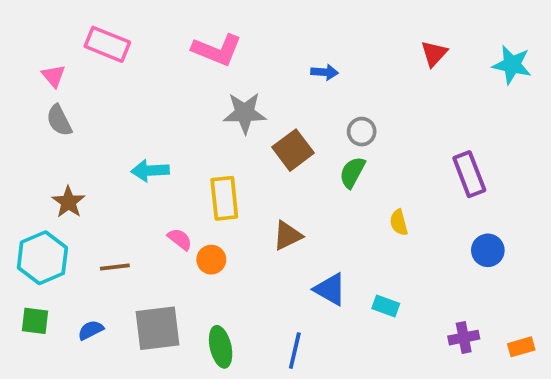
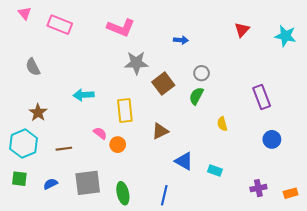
pink triangle: (54, 76) -> (25, 13), moved

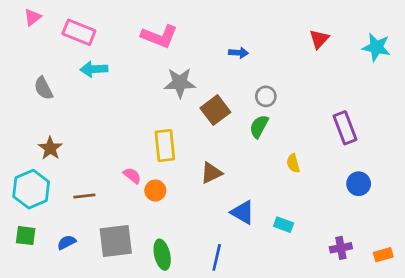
pink triangle: (25, 13) -> (32, 17), turned 32
cyan arrow: (84, 95) -> (94, 69), moved

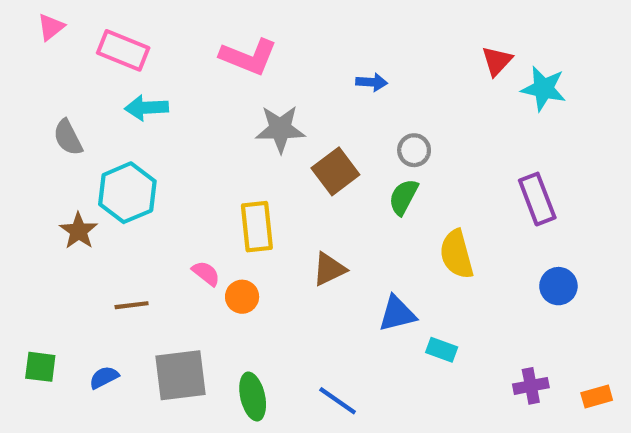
cyan star: (376, 47) -> (544, 89), moved
yellow semicircle: (293, 163) -> (457, 254), size x1.6
cyan hexagon: (31, 189) -> (127, 193), moved
blue triangle: (243, 212) -> (397, 314), moved, turned -44
blue line: (217, 257) -> (338, 401), turned -68

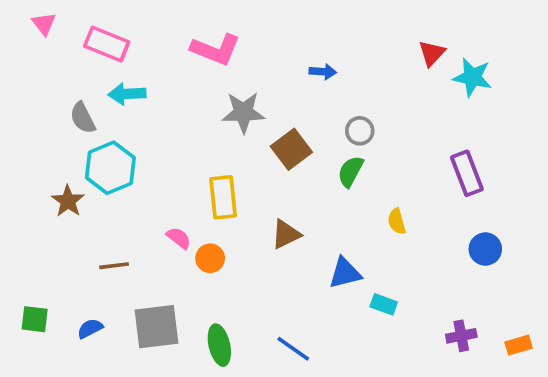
pink triangle: (51, 27) -> (44, 24), turned -30
gray semicircle: (68, 137) -> (83, 118), moved
yellow semicircle: (457, 254) -> (397, 221), size x0.6

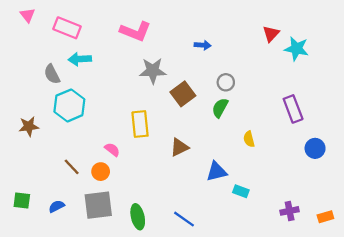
brown star: (68, 201) -> (29, 126), moved, turned 30
blue circle: (485, 249) -> (315, 148), moved
orange circle: (210, 258) -> (101, 172), moved
brown line: (114, 266) -> (72, 167), turned 54

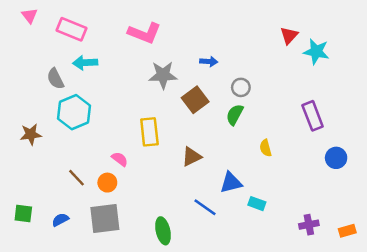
blue arrow: (203, 45) -> (209, 61), moved
green ellipse: (138, 217) -> (163, 231), moved
blue line: (184, 219) -> (205, 207), moved

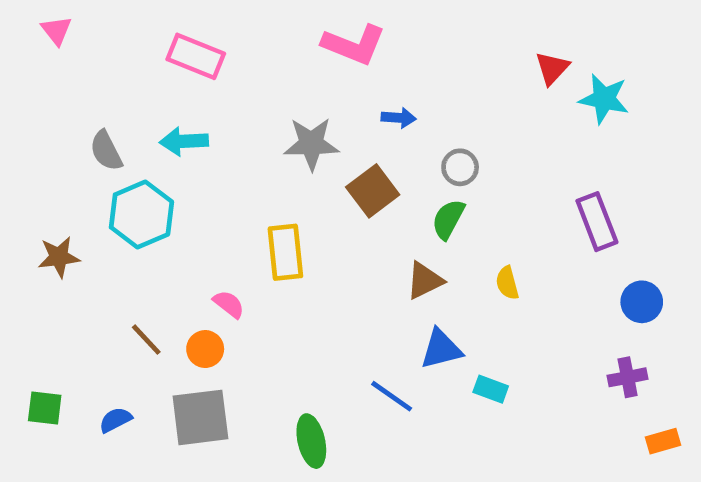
pink rectangle: (72, 29) -> (196, 56), moved
pink L-shape: (144, 33) -> (354, 45), moved
cyan arrow: (85, 63) -> (184, 141), moved
brown triangle: (191, 157) -> (425, 281), moved
purple cross: (309, 225) -> (628, 377), moved

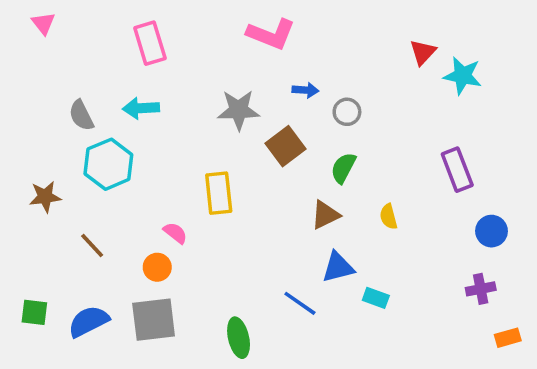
pink rectangle: (196, 56) -> (150, 43), turned 51
gray circle: (460, 167) -> (347, 112), moved
brown line: (146, 340) -> (92, 246), moved
blue semicircle: (115, 420) -> (89, 321), size x1.6

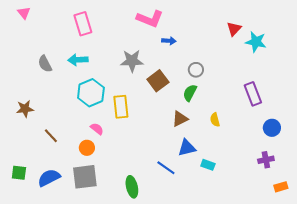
blue arrow: (305, 90) -> (169, 41), moved
gray circle: (347, 112) -> (196, 70), moved
cyan hexagon: (108, 164) -> (91, 93), moved

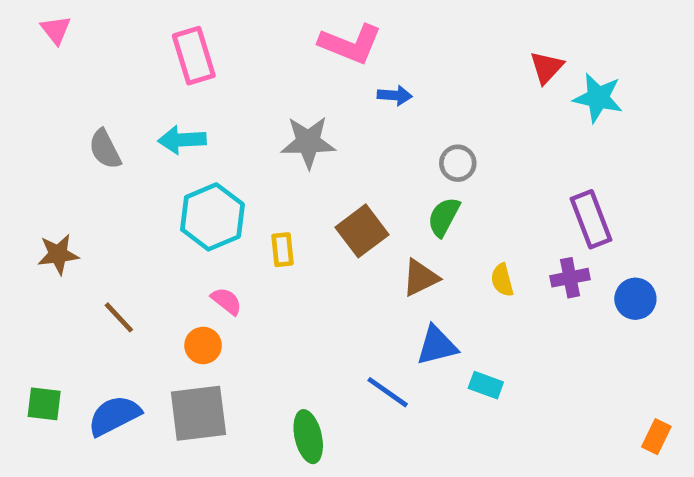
brown square: (158, 81) -> (362, 231), moved
yellow rectangle: (121, 107) -> (283, 250), size x0.6
purple cross: (266, 160) -> (570, 278), moved
orange rectangle: (281, 187) -> (656, 437), turned -48

